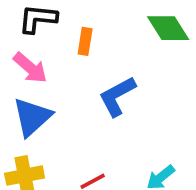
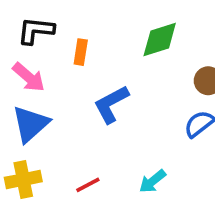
green diamond: (168, 28) -> (160, 39), turned -75

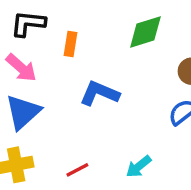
blue L-shape: (111, 104) -> (99, 93), turned 51

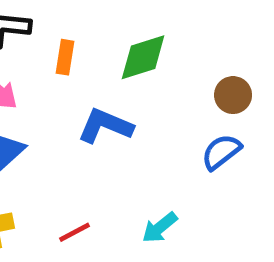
green diamond: (145, 32) -> (143, 57), moved

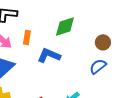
orange rectangle: (65, 57) -> (27, 37), moved

